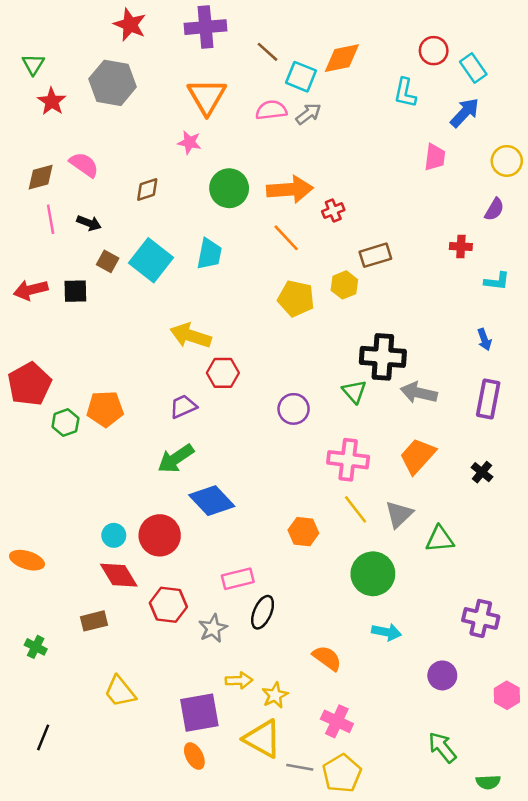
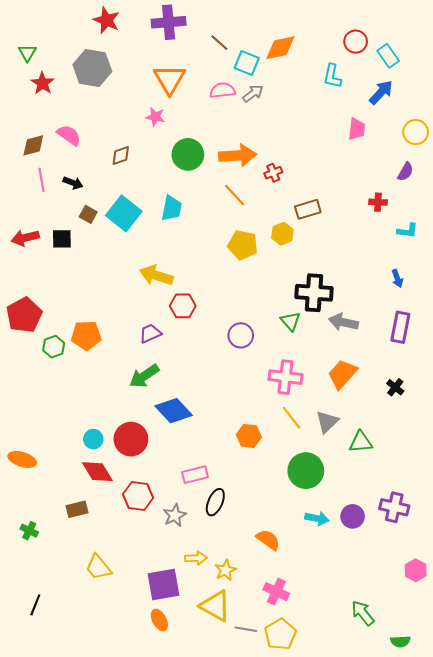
purple circle: (442, 675) -> (353, 516), moved

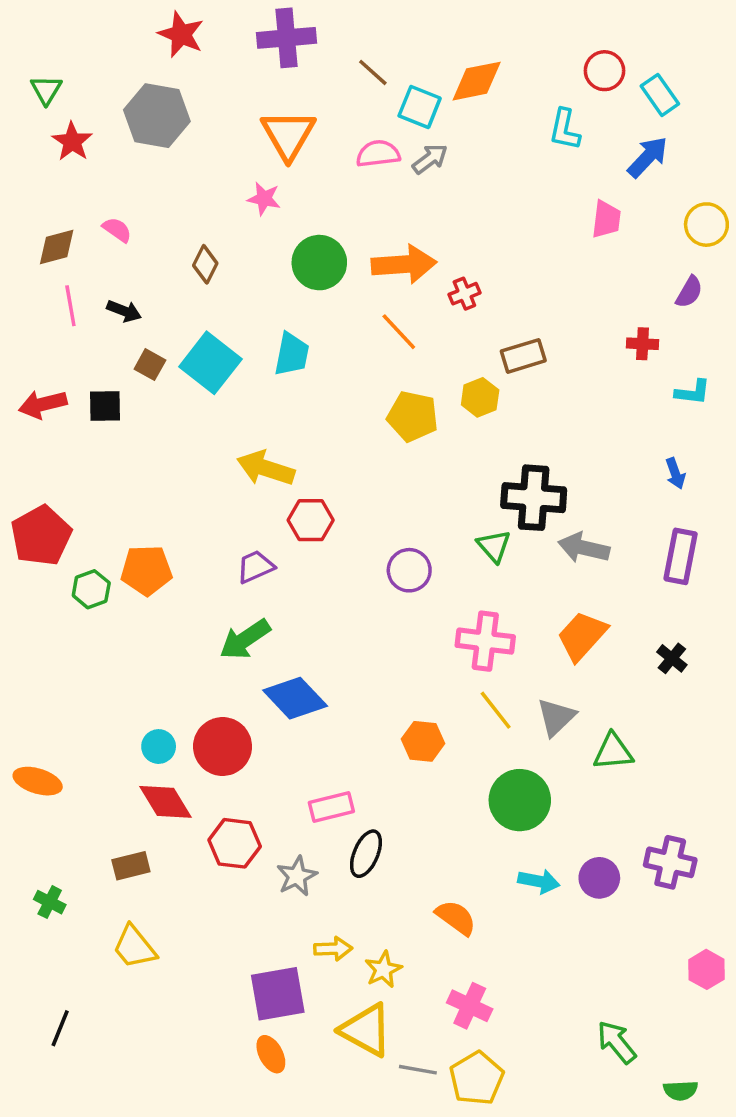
pink semicircle: (69, 135) -> (117, 230), size x0.7
brown diamond: (121, 155) -> (205, 264), turned -45
yellow trapezoid: (98, 567) -> (134, 947), moved

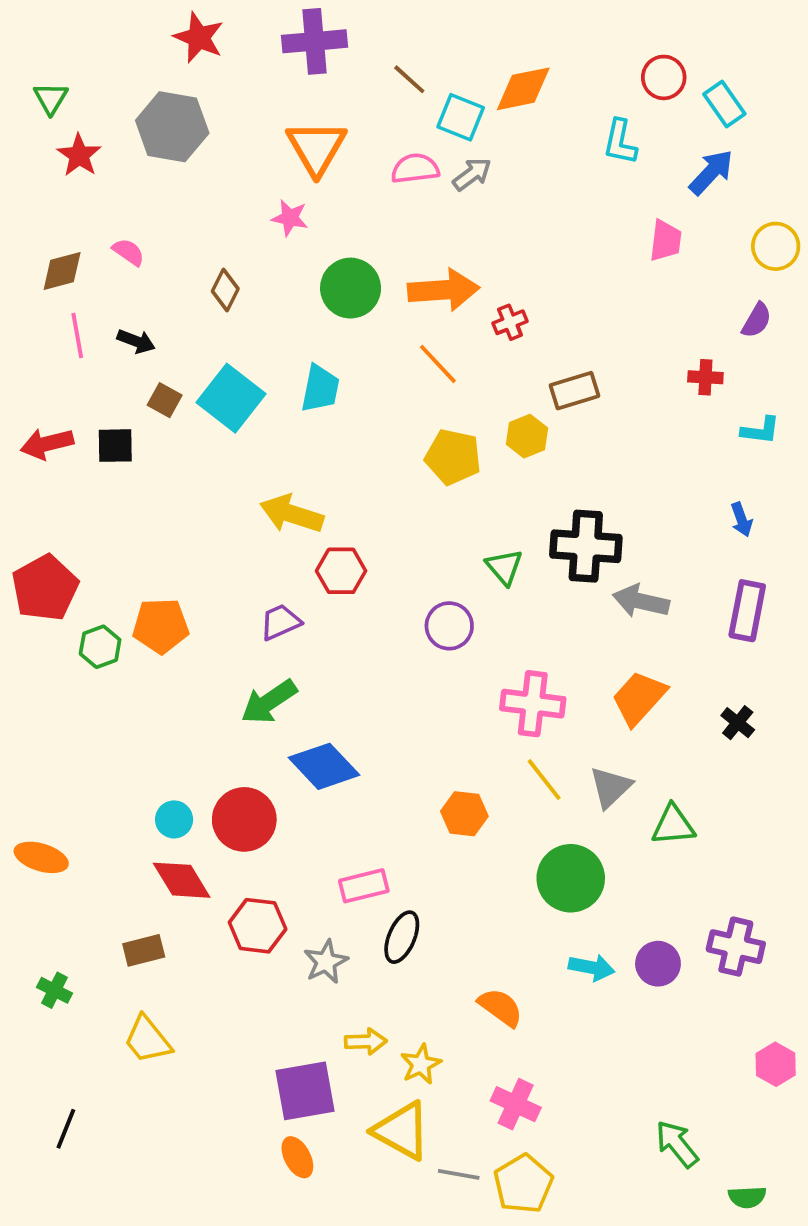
green triangle: (494, 546) -> (504, 567), moved

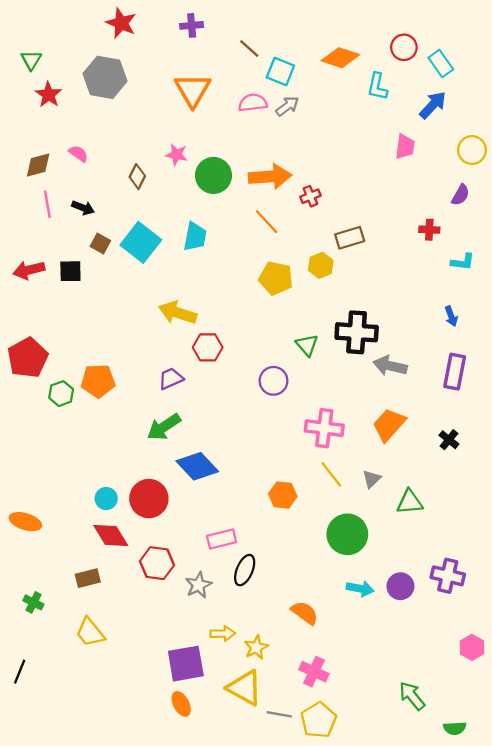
purple cross: (314, 41) -> (192, 25), size x0.6
orange diamond: (523, 89) -> (340, 58), moved, turned 30
pink star: (290, 218) -> (177, 155), moved
gray triangle: (611, 787) -> (372, 479), size x0.7
black line: (66, 1129) -> (20, 672), moved

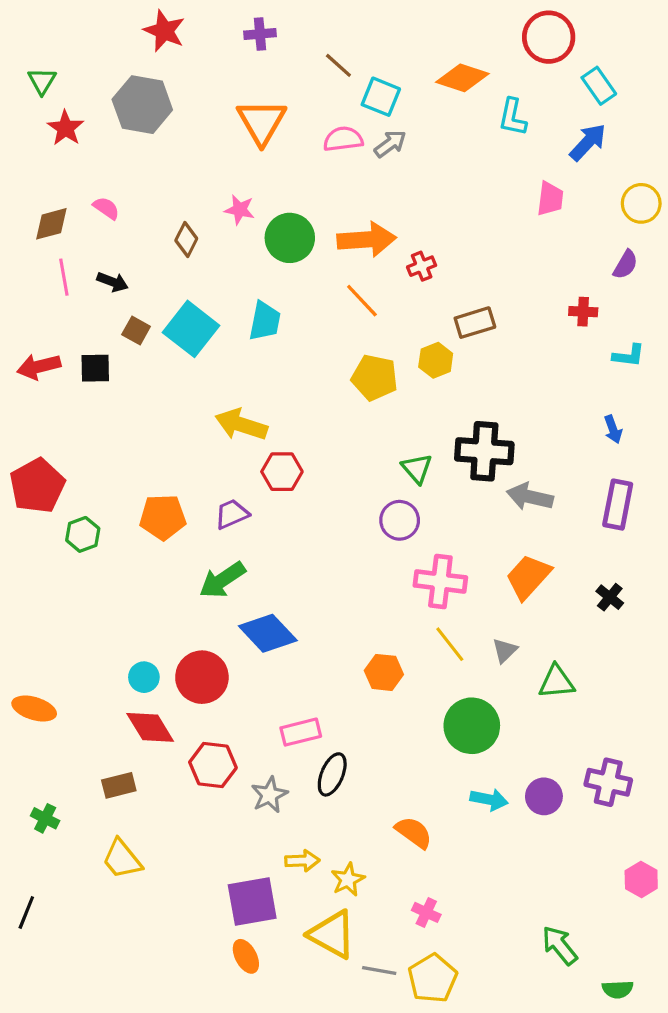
red circle: (404, 47) -> (549, 37), moved, size x1.4
orange pentagon: (98, 381) -> (163, 517), moved
purple circle: (273, 381) -> (400, 520), moved
pink cross: (314, 672) -> (426, 912), size x0.7

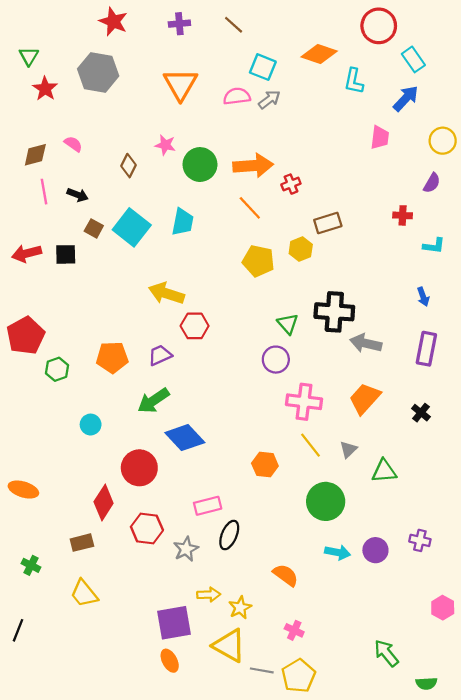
brown line: (338, 65) -> (234, 25), moved
cyan circle: (144, 677) -> (91, 425), moved
red diamond: (150, 727) -> (104, 503), turned 64
purple cross: (608, 782) -> (420, 540), size x0.7

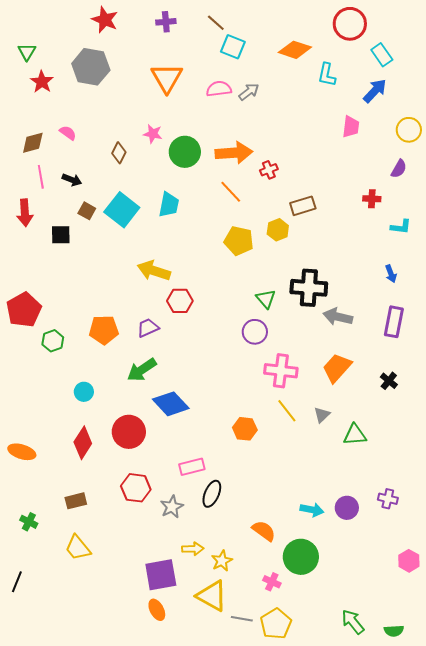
cyan square: (263, 67) -> (233, 47), moved
red arrow: (27, 253) -> (25, 213), moved, turned -80
green circle: (326, 501) -> (301, 557), moved
red diamond: (104, 503) -> (83, 443), moved
green arrow: (386, 653) -> (353, 622), moved

